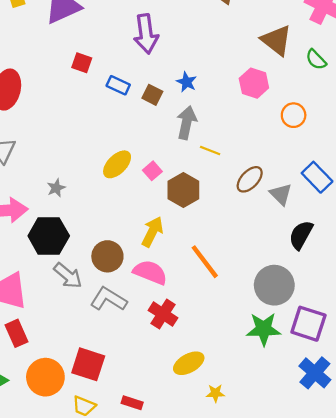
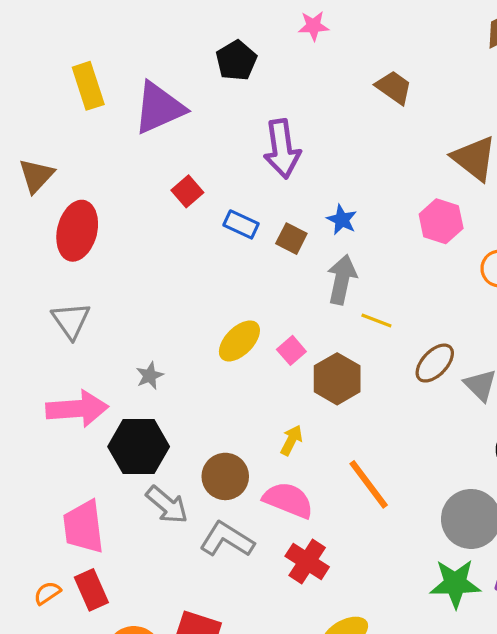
red square: (82, 63) -> (187, 191), turned 30
yellow arrow: (152, 232) -> (291, 440), size x0.7

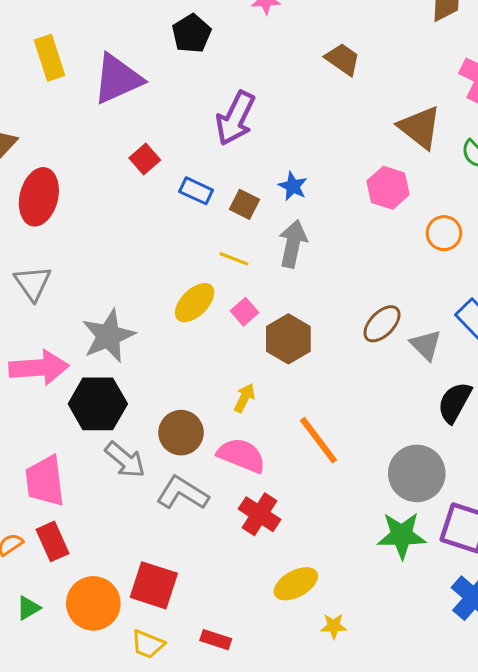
purple arrow: (282, 149) -> (235, 118), turned 34
yellow line: (376, 320) -> (234, 259), moved
gray star: (150, 376) -> (108, 336), size x2.0

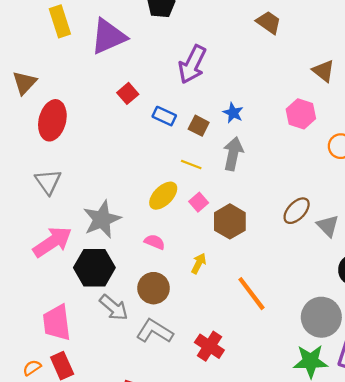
brown triangle: (420, 127) -> (323, 71), size x0.7
pink arrow: (39, 368) -> (52, 242), turned -30
pink semicircle: (241, 455) -> (155, 242), moved, size x0.6

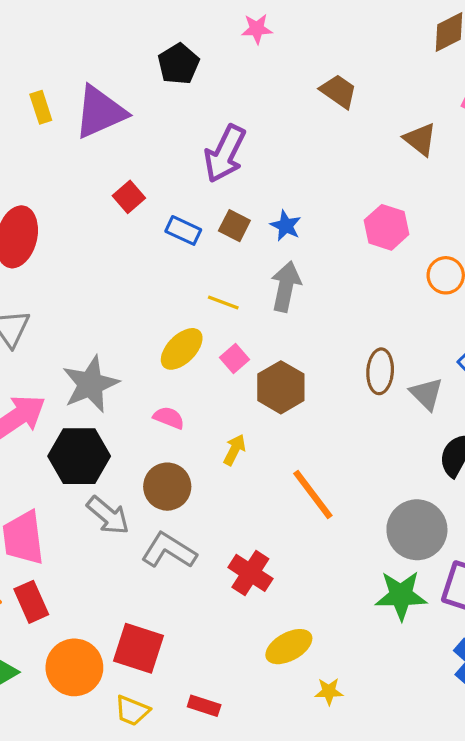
yellow rectangle: (60, 21) -> (41, 107), moved, size x0.7
brown triangle: (323, 71) -> (420, 139), moved
brown square: (199, 126) -> (234, 226), moved
brown ellipse: (297, 211) -> (380, 371), turned -40

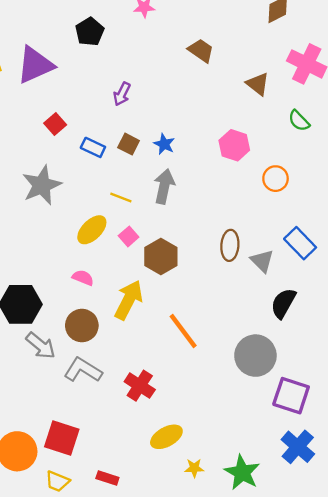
purple arrow: (225, 154) -> (122, 94), size x0.6
gray star: (90, 384) -> (42, 185), moved
yellow arrow: (234, 450) -> (129, 300), size x1.8
green star: (401, 595) -> (242, 472), moved, turned 30

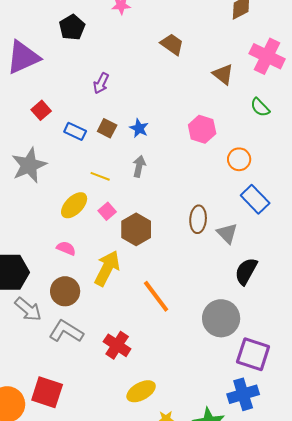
gray arrow: (164, 186) -> (139, 166), size x0.7
blue rectangle: (300, 243) -> (255, 199), moved
blue cross: (298, 447) -> (243, 394), moved, turned 32

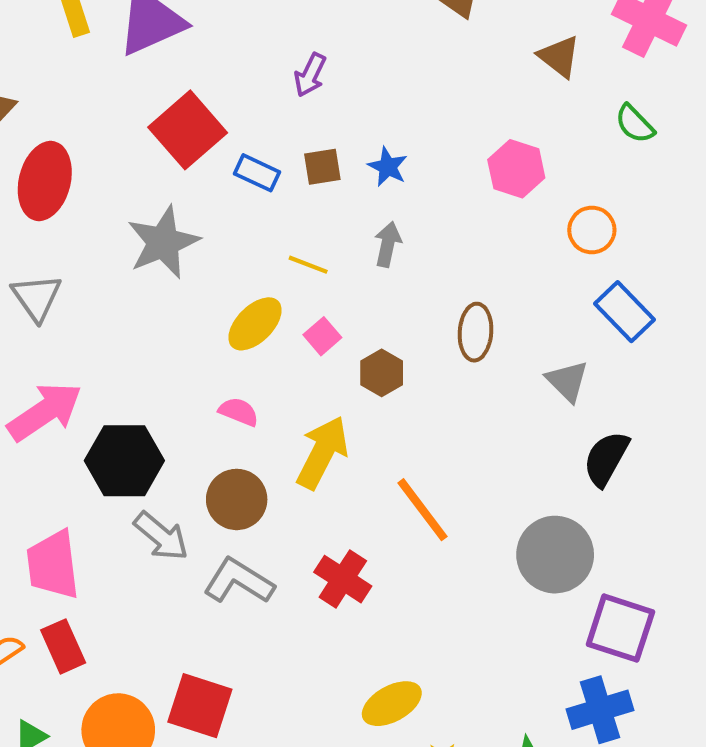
red square: (41, 110) -> (188, 130), size x1.8
brown square: (107, 128) -> (322, 167), turned -36
brown ellipse: (198, 219) -> (475, 332), moved
brown hexagon: (136, 229) -> (382, 373), size x0.7
red cross: (117, 345) -> (343, 579), moved

